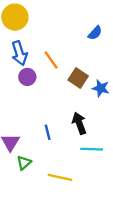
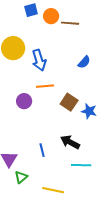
blue arrow: (19, 53) -> (39, 60), moved
orange line: (51, 60) -> (45, 86), turned -60
black arrow: (79, 123) -> (70, 142), turned -42

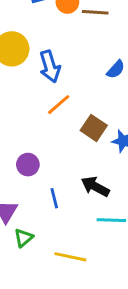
orange line: (45, 86) -> (59, 105), turned -36
purple circle: (24, 101) -> (28, 165), moved

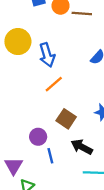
brown square: (94, 128) -> (66, 119), moved
purple circle: (28, 165) -> (38, 137), moved

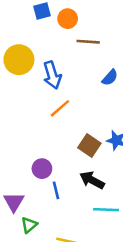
brown line: (82, 13) -> (88, 42), moved
brown square: (66, 119) -> (89, 146), moved

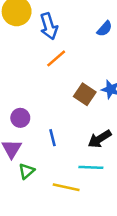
purple circle: (42, 169) -> (20, 118), moved
black arrow: (92, 180) -> (100, 139), moved, turned -60
cyan line: (106, 210) -> (91, 167), moved

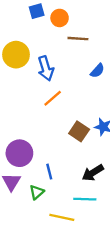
purple circle: (20, 118) -> (19, 153), size x1.5
green triangle: (26, 171) -> (37, 192), moved

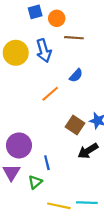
blue arrow: (46, 68) -> (44, 51), moved
blue semicircle: (97, 71) -> (76, 75), moved
black arrow: (93, 173) -> (88, 151), moved
cyan line: (85, 199) -> (87, 203), moved

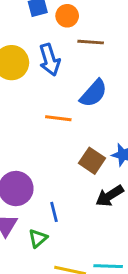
blue semicircle: (76, 75) -> (93, 93), size x1.5
orange line: (50, 94) -> (58, 118), turned 48

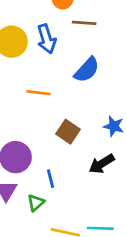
orange line: (58, 118) -> (38, 93), moved
brown square: (92, 161) -> (68, 132), moved

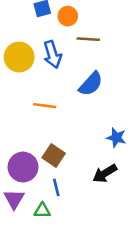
brown square: (68, 132) -> (54, 156), moved
green triangle: (36, 203) -> (42, 210), turned 42

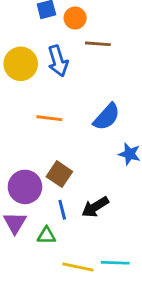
blue semicircle: (91, 84) -> (107, 117), moved
black arrow: (105, 173) -> (95, 207), moved

